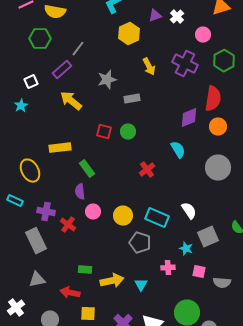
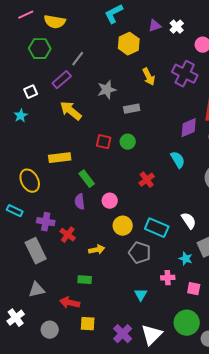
pink circle: (93, 212) -> (110, 201), moved
pink square: (199, 272) -> (194, 289), moved
yellow arrow: (112, 281) -> (97, 250), moved, size x0.7

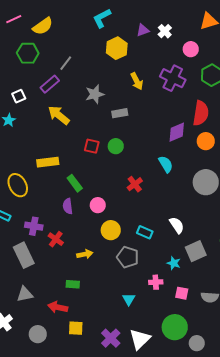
yellow semicircle: (55, 22) -> (43, 26), turned -45
cyan rectangle: (157, 228) -> (145, 232), size x0.7

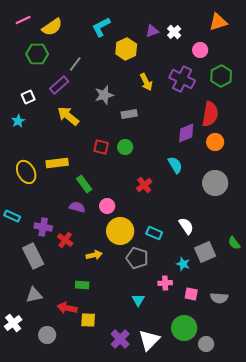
cyan L-shape: (102, 18) -> (101, 27), moved
yellow ellipse: (18, 185) -> (26, 172), moved
purple semicircle: (68, 206) -> (77, 207), turned 112
yellow circle: (111, 230) -> (120, 231), size x1.4
yellow square: (76, 328) -> (88, 320), moved

